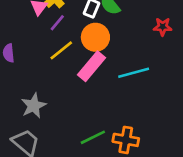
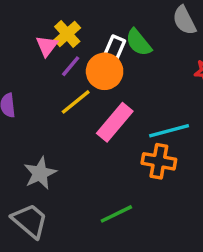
orange circle: (95, 37) -> (105, 71), moved
orange cross: (126, 140) -> (159, 161), moved

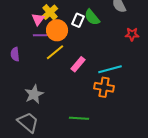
purple line: (71, 66) -> (40, 35), moved, turned 48
orange circle: (105, 71) -> (57, 30), moved
pink rectangle: (115, 122) -> (78, 64), size x0.7
green line: (116, 214) -> (79, 118), turned 30

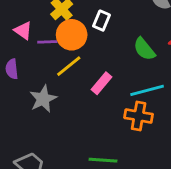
green semicircle: (92, 17) -> (144, 49), moved
pink triangle: (38, 19) -> (23, 31), moved, turned -32
gray star: (34, 94) -> (43, 99), moved

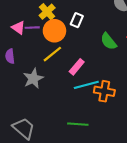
purple line: (47, 42) -> (32, 28), moved
cyan line: (147, 90) -> (86, 85), moved

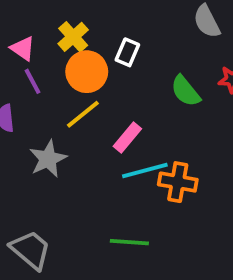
pink triangle: (18, 28) -> (23, 48), moved
purple line: (32, 28) -> (33, 81), moved, turned 64

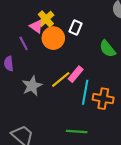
pink triangle: (23, 48) -> (36, 26), moved
yellow line: (83, 114) -> (61, 79), moved
cyan line: (145, 170) -> (85, 92), turned -65

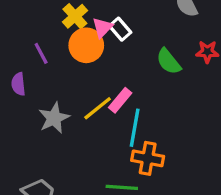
pink triangle: (36, 26) -> (102, 28), moved, turned 40
white rectangle: (76, 27) -> (120, 29), turned -64
orange cross: (103, 99) -> (148, 158), moved

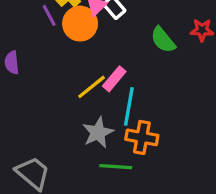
purple line: (41, 53) -> (49, 15), moved
gray star: (54, 118) -> (98, 133), moved

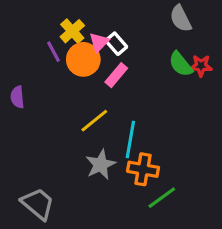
green semicircle: (163, 40) -> (181, 64), moved
pink rectangle: (114, 79) -> (116, 75), moved
green line: (116, 167) -> (162, 198), moved, turned -40

